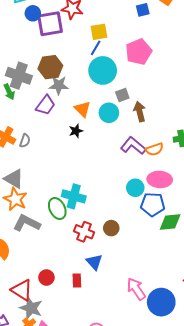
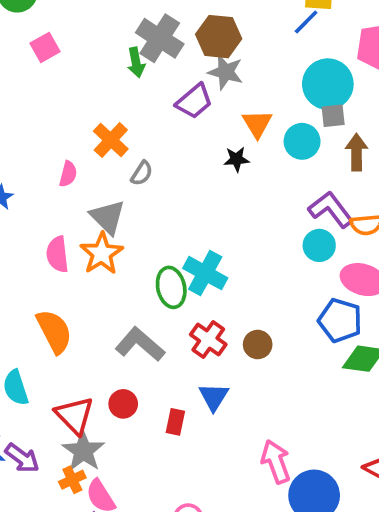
cyan circle: (103, 70) -> (328, 84), moved
gray semicircle: (25, 141) -> (142, 173), moved
cyan circle: (135, 188) -> (319, 245), moved
gray L-shape: (27, 223) -> (140, 344), moved

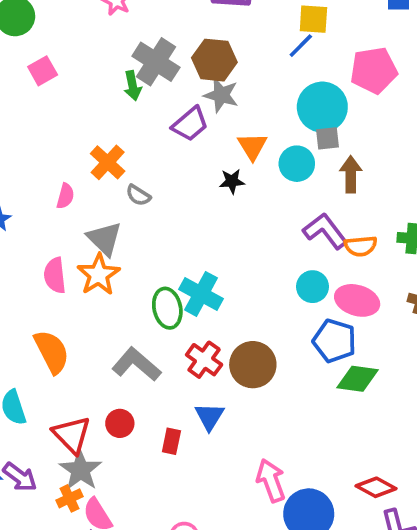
gray semicircle: (142, 173) -> (138, 195), turned 90
cyan circle: (319, 245) -> (312, 287), moved
brown circle: (258, 344) -> (253, 365), size x1.6

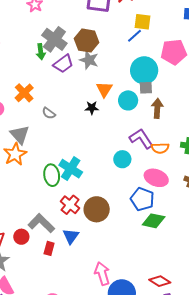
purple trapezoid: (190, 124) -> (63, 64), moved
gray semicircle: (138, 195) -> (49, 113), moved
cyan circle: (312, 287) -> (122, 159), moved
gray L-shape: (136, 364) -> (41, 223), moved

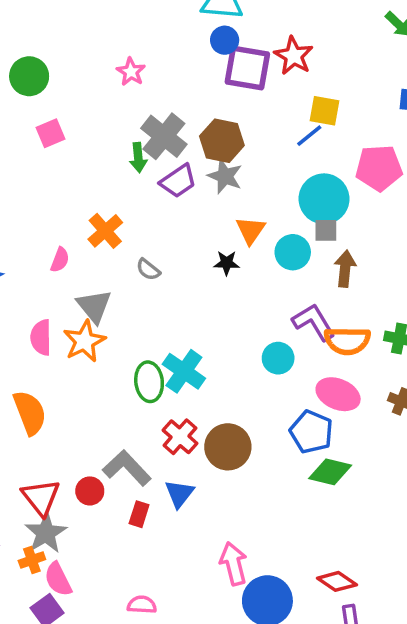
orange semicircle: (160, 148) -> (347, 341), size x1.4

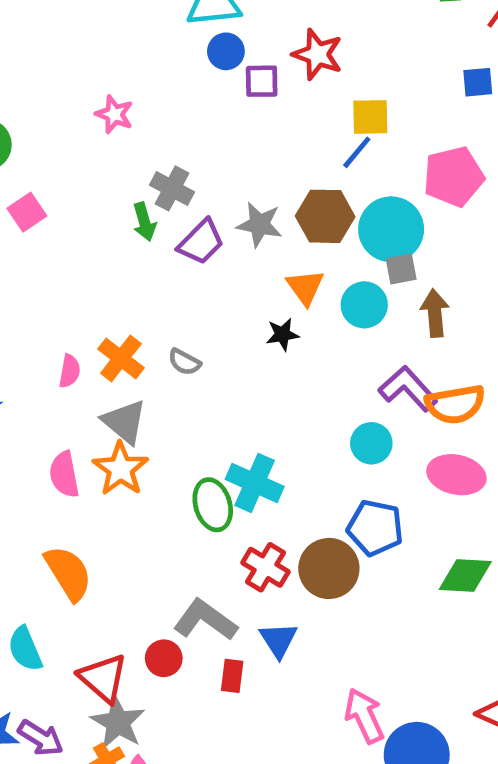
purple square: (247, 68) -> (262, 81), size x0.6
gray cross: (164, 136) -> (172, 188), size x0.7
brown hexagon: (222, 141) -> (325, 216), moved
orange cross: (105, 231) -> (121, 358), moved
blue pentagon: (311, 432) -> (375, 528), moved

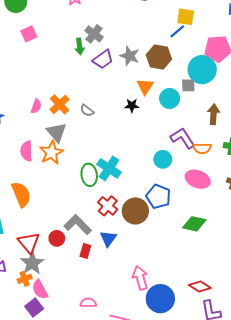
cyan circle: (391, 229) -> (202, 70), moved
brown arrow: (435, 313) -> (213, 114), moved
orange semicircle: (455, 404) -> (202, 148), size x0.7

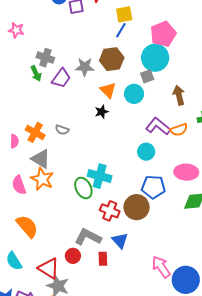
pink ellipse: (198, 179) -> (186, 172), moved

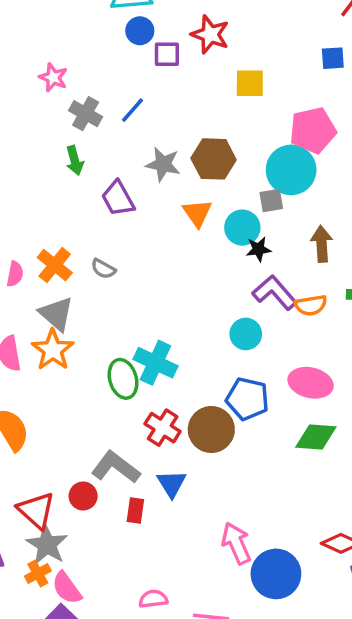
blue line: (121, 30) -> (132, 110), moved
gray cross: (45, 58) -> (86, 114), moved
purple trapezoid: (61, 78) -> (118, 198), moved, turned 105
black star: (102, 112) -> (258, 249), moved

